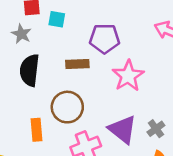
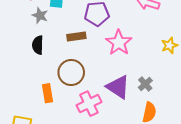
gray star: (21, 34) -> (40, 15), moved
black semicircle: (30, 70) -> (38, 45), size x0.7

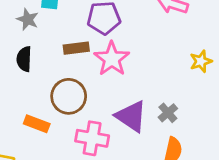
pink star: (119, 43) -> (112, 59), moved
orange rectangle: (48, 93) -> (37, 124), turned -60
pink cross: (89, 104) -> (92, 138), turned 35

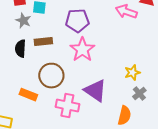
brown rectangle: (76, 48) -> (43, 42), moved
yellow star: (201, 61) -> (132, 73), moved
gray cross: (168, 113) -> (139, 94), moved

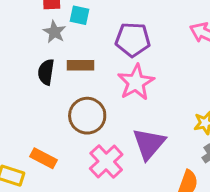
purple triangle: (95, 91) -> (149, 144), turned 30
orange rectangle: (28, 95) -> (43, 158), moved
pink cross: (67, 106) -> (106, 161), turned 30

